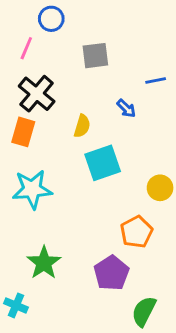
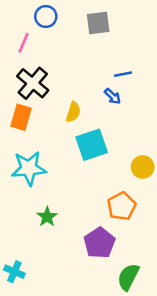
gray square: (95, 56) -> (98, 23), moved
blue line: (156, 81) -> (123, 74), moved
green star: (44, 263) -> (47, 217), moved, size x0.7

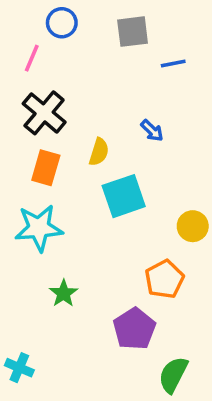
blue line: (123, 74) -> (173, 63), moved
orange rectangle: (21, 117) -> (46, 168), moved

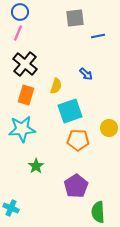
blue circle: (62, 23) -> (20, 12), moved
orange pentagon: (164, 279) -> (78, 140), moved, turned 30
green semicircle: (173, 375) -> (98, 212), turned -30

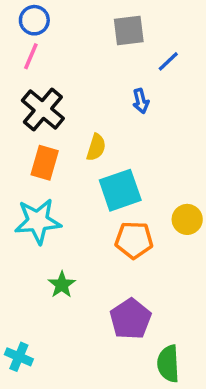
blue line: (98, 36) -> (168, 61), turned -32
blue arrow: (86, 74) -> (141, 101), moved, turned 32

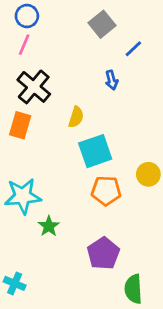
gray square: (129, 30) -> (102, 24), turned -32
orange rectangle: (45, 163) -> (20, 125), moved
cyan star: (38, 221) -> (23, 196), moved

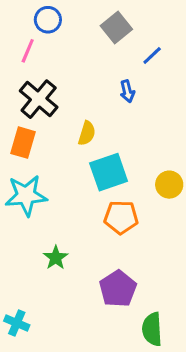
blue circle: (27, 16) -> (48, 20), moved
yellow circle: (148, 174) -> (169, 185), moved
cyan star: (23, 196) -> (26, 195), moved

